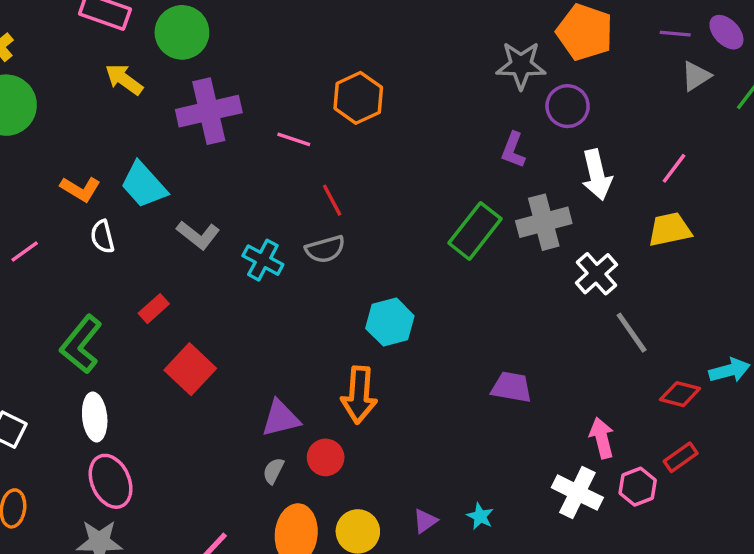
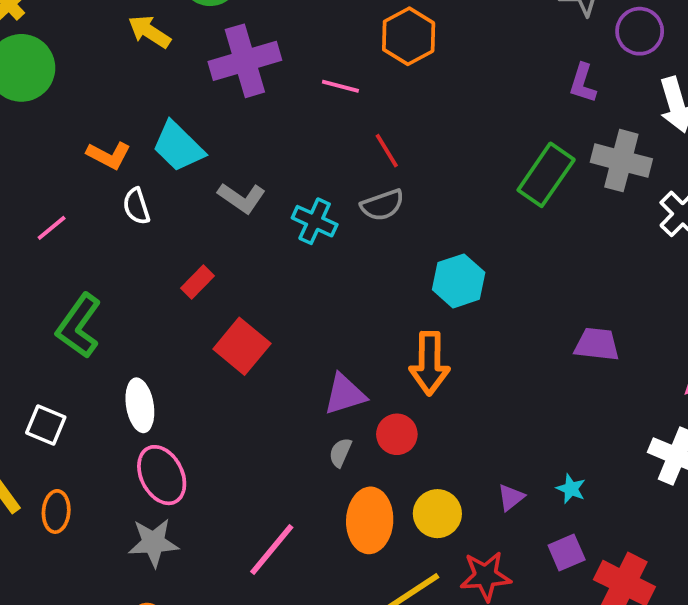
gray cross: (544, 222) -> (621, 161), turned 33
green L-shape: (81, 344) -> (79, 326), moved

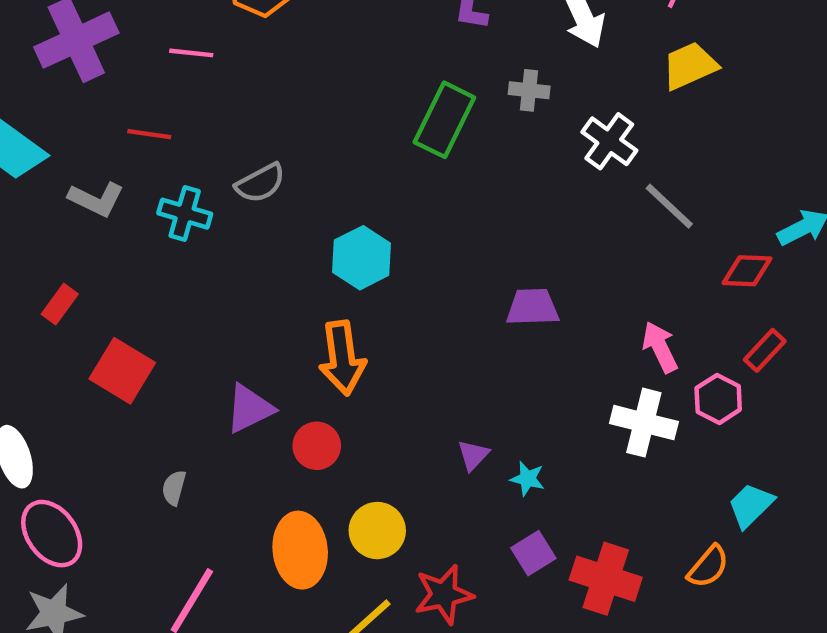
red line: (387, 151) -> (149, 134), moved, turned -42
gray cross: (621, 161) -> (529, 90), size x0.6
gray semicircle: (340, 452) -> (174, 488), moved
purple triangle: (511, 497) -> (473, 455), moved

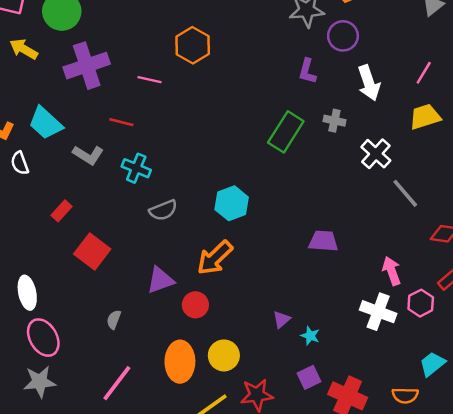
gray semicircle: (260, 183) -> (163, 210), moved
orange arrow: (342, 358) -> (215, 258), turned 48
orange semicircle: (708, 567) -> (405, 395), turned 45

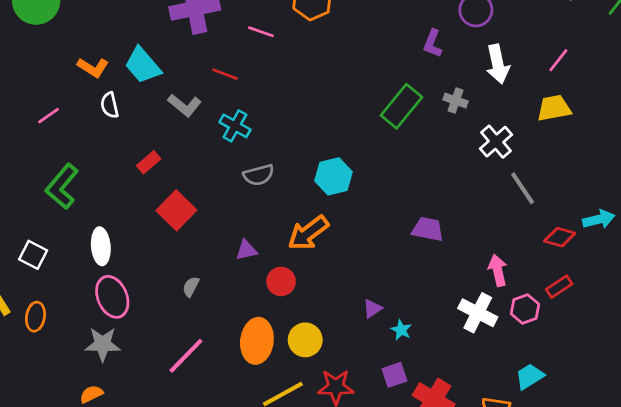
purple triangle: (160, 280) -> (246, 250), size x0.7

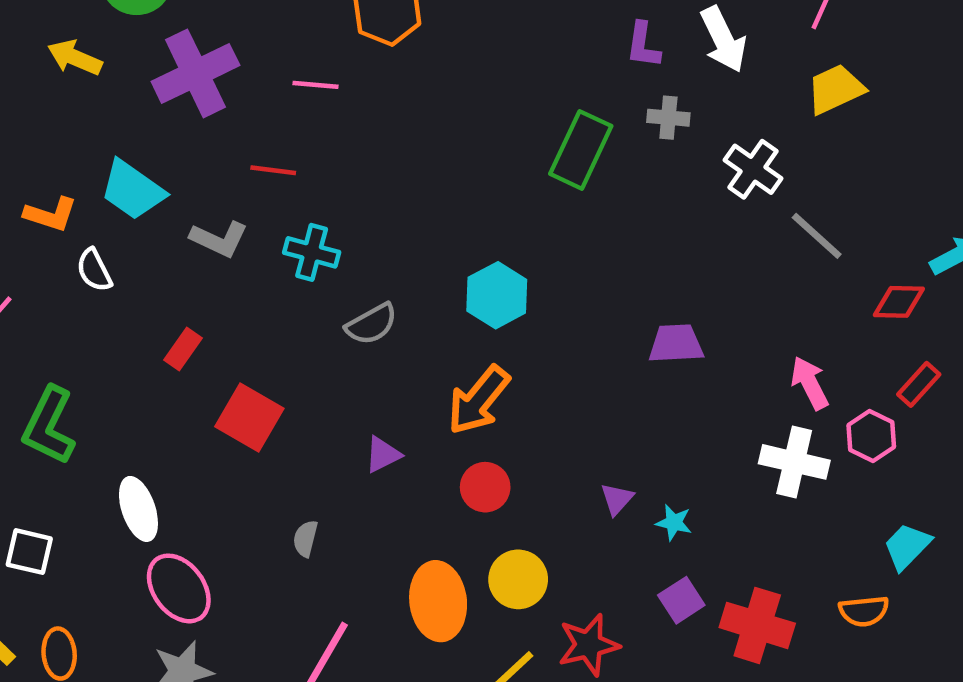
purple L-shape: (433, 43) -> (643, 45), moved
red circle: (281, 281) -> (485, 487), moved

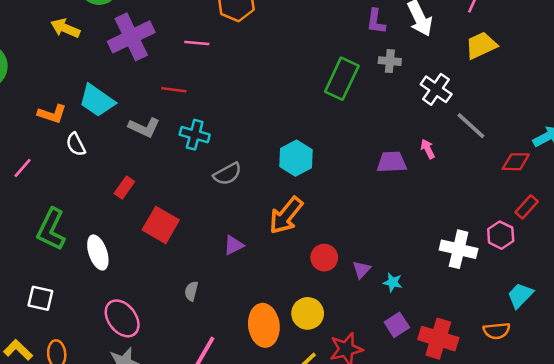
purple trapezoid: (676, 344) -> (392, 162), moved
pink arrow: (810, 383) -> (428, 149), moved, size x0.7
red circle: (485, 487) -> (324, 258), moved
white ellipse: (138, 509) -> (98, 252), moved

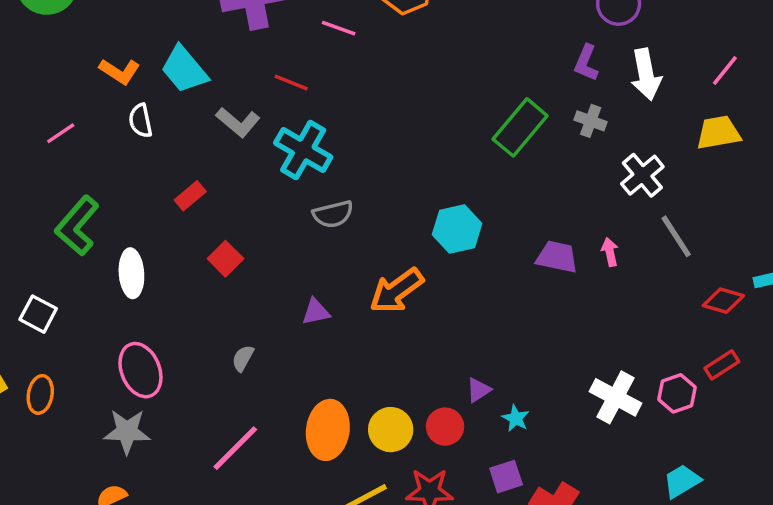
cyan cross: (195, 135) -> (303, 150), size x1.4
cyan hexagon: (296, 158) -> (457, 229), moved
red square: (161, 225) -> (225, 259), size x0.7
red circle: (324, 258) -> (445, 427), moved

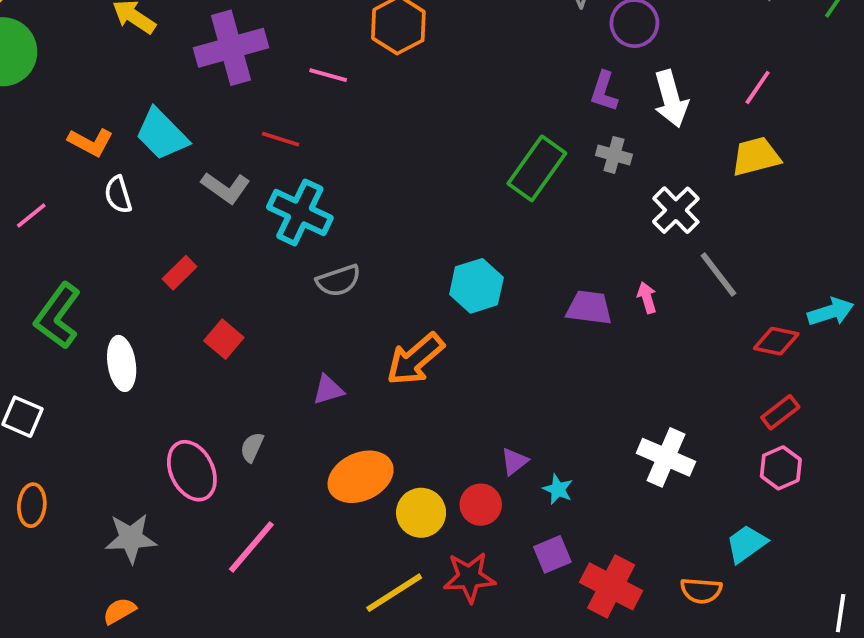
pink ellipse: (140, 370) -> (192, 471), moved
pink hexagon: (677, 393) -> (781, 468), moved
orange ellipse: (328, 430) -> (361, 477), moved, turned 62

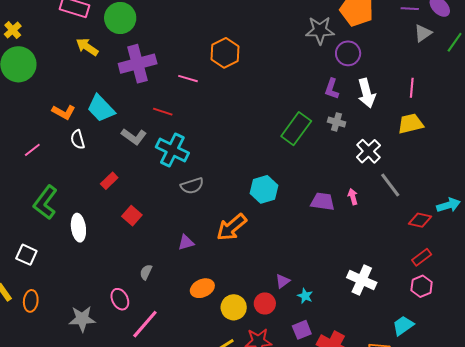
pink line: (758, 87) -> (412, 88), turned -30
pink ellipse: (192, 471) -> (120, 299), moved, size x0.7
orange ellipse: (361, 477) -> (202, 288), size x0.7

